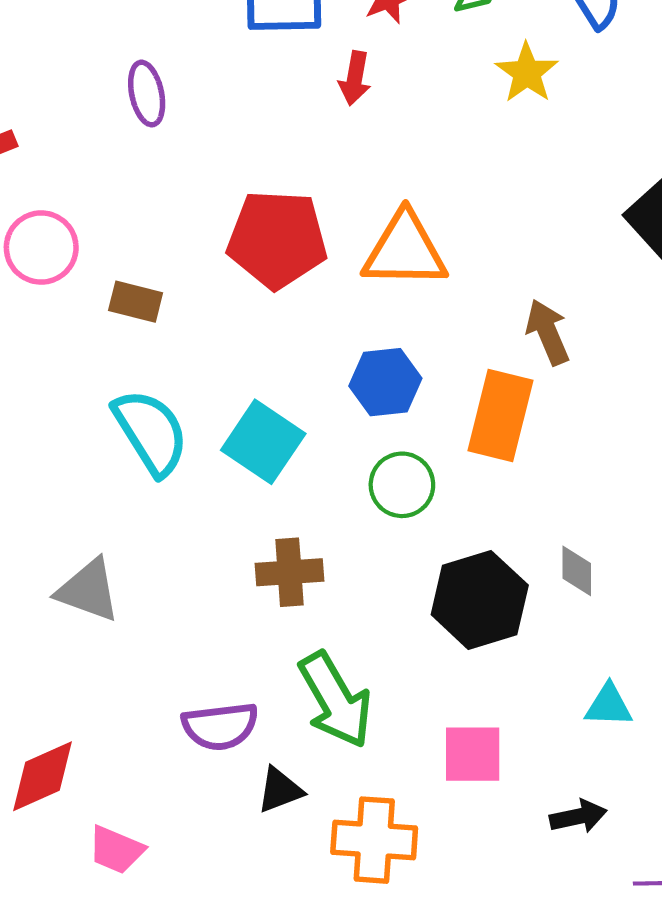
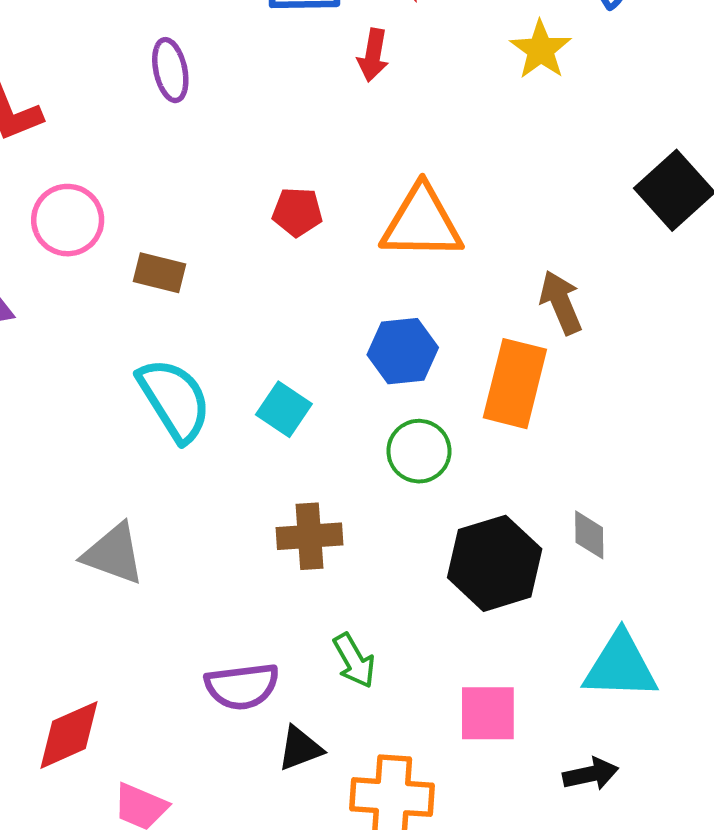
red pentagon: (277, 239) -> (297, 212), size x0.5
cyan square: (263, 442) -> (284, 409), size x0.7
green arrow: (335, 700) -> (354, 661), size x0.6
cyan triangle: (609, 705) -> (620, 666), size x1.6

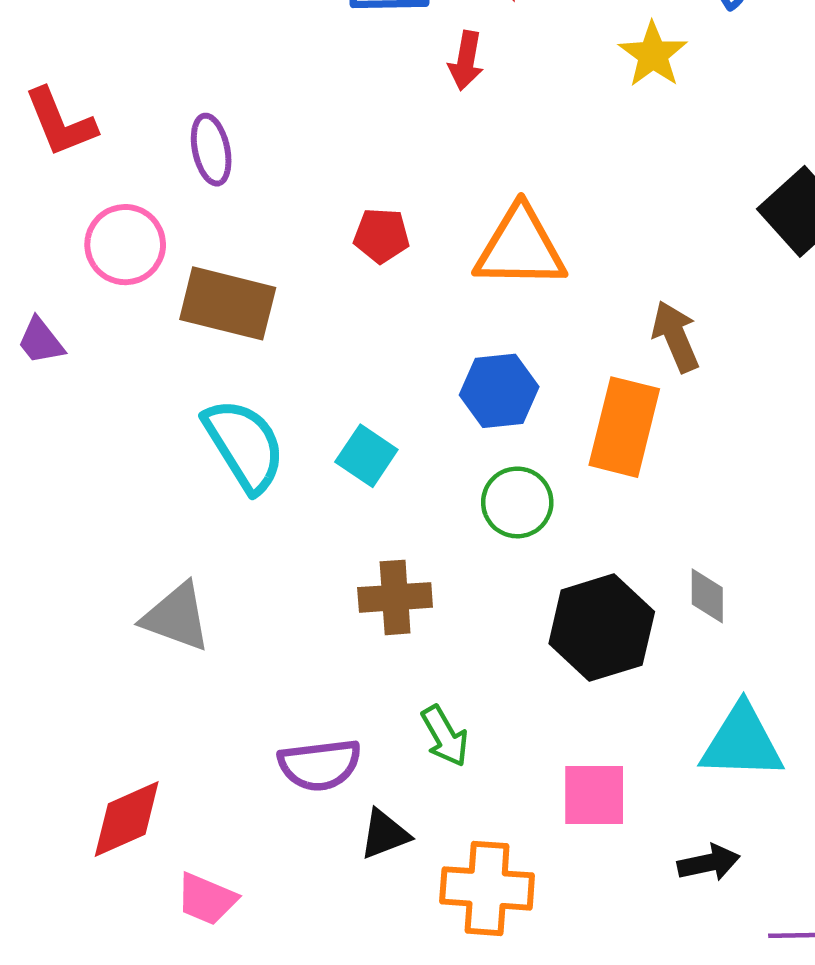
purple ellipse: (170, 70) -> (211, 150), moved
brown rectangle: (160, 273) -> (228, 303), size x1.6

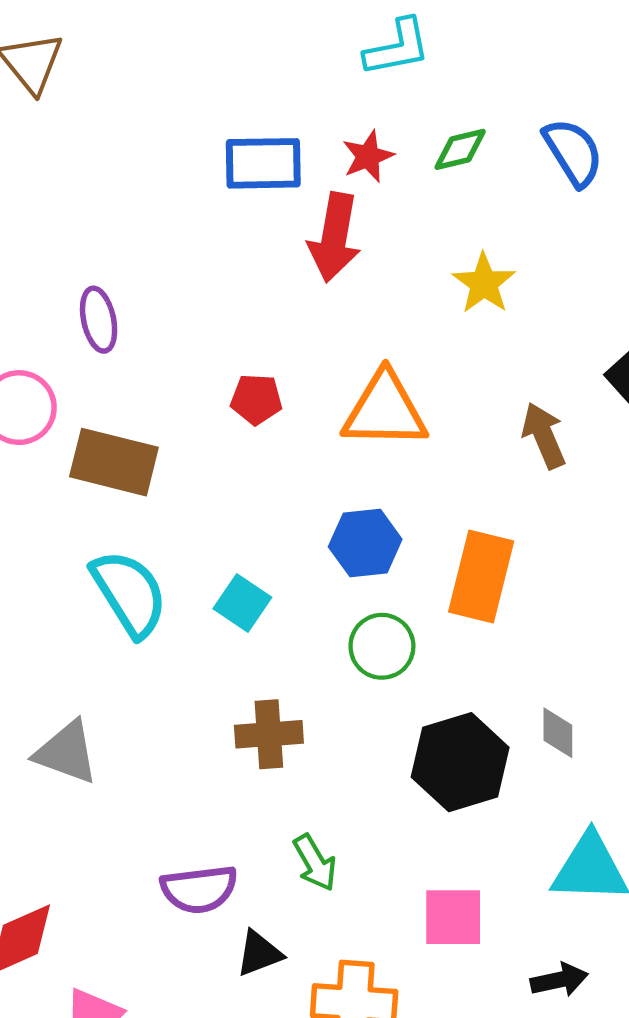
yellow star: (653, 55) -> (484, 283), moved
red arrow: (466, 61) -> (334, 237), size x1.6
brown arrow: (676, 337) -> (544, 436), moved

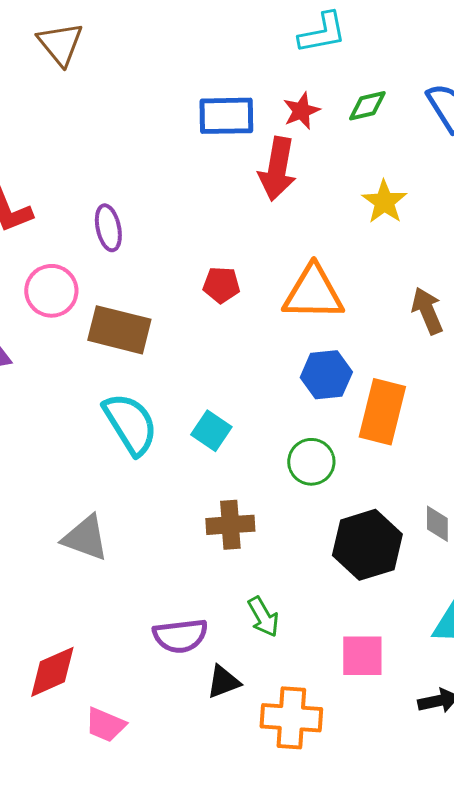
blue hexagon: (365, 543) -> (326, 375), moved

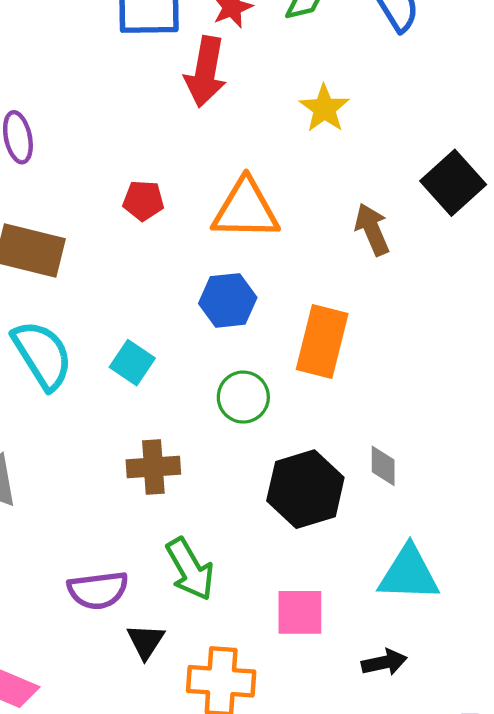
blue hexagon: (326, 375) -> (228, 300), moved
green arrow: (263, 617) -> (190, 569), size x1.4
black triangle: (223, 682) -> (146, 641), turned -36

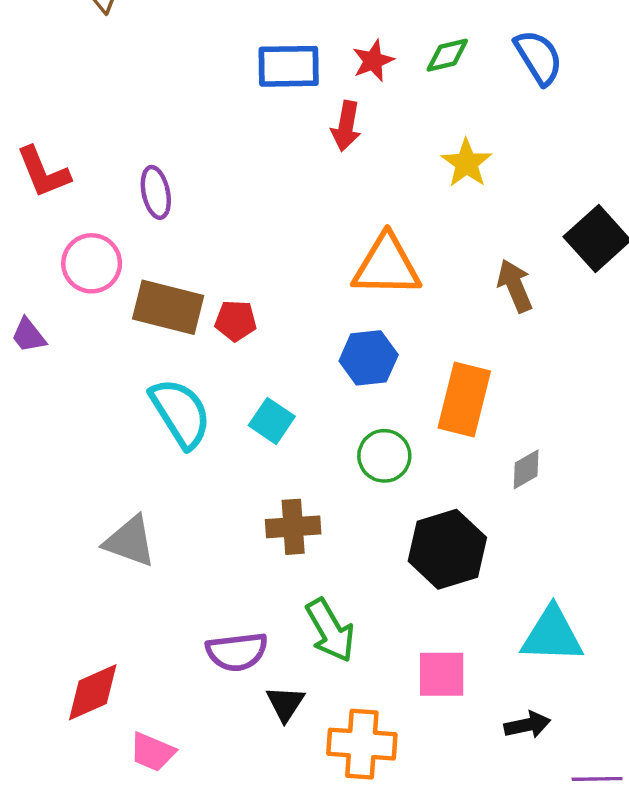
red arrow: (206, 72) -> (346, 126), size x0.7
red pentagon: (143, 201) -> (236, 321), moved
gray diamond: (383, 466) -> (526, 469), moved, turned 60

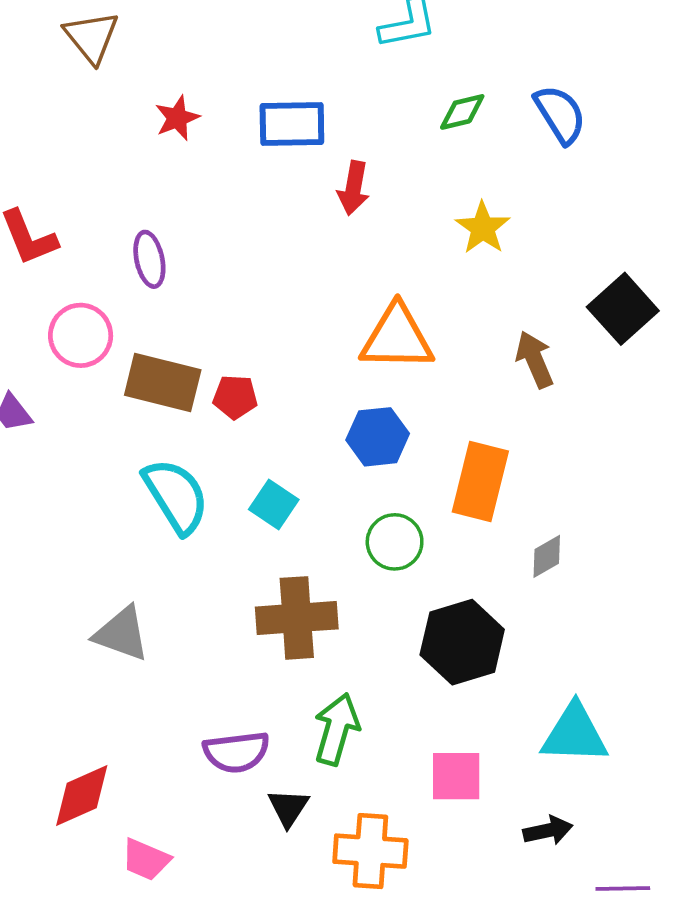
red star: (373, 61) -> (177, 118), moved
brown cross: (293, 527) -> (297, 618), size x1.4
green arrow: (330, 630) -> (337, 729), turned -134

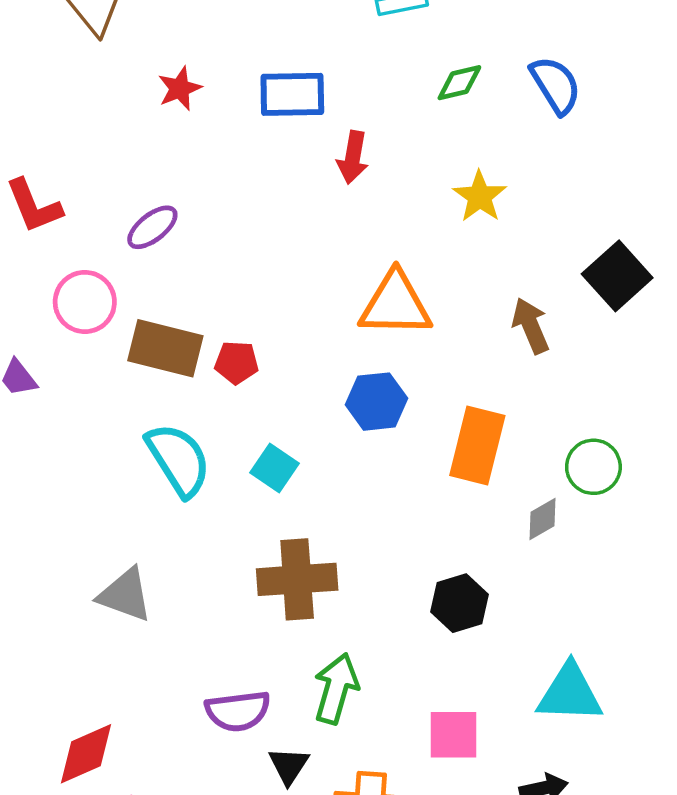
purple ellipse: (149, 259) -> (152, 227), turned 64
green circle: (395, 542) -> (593, 467), moved
black hexagon: (462, 642) -> (459, 603), size x0.7

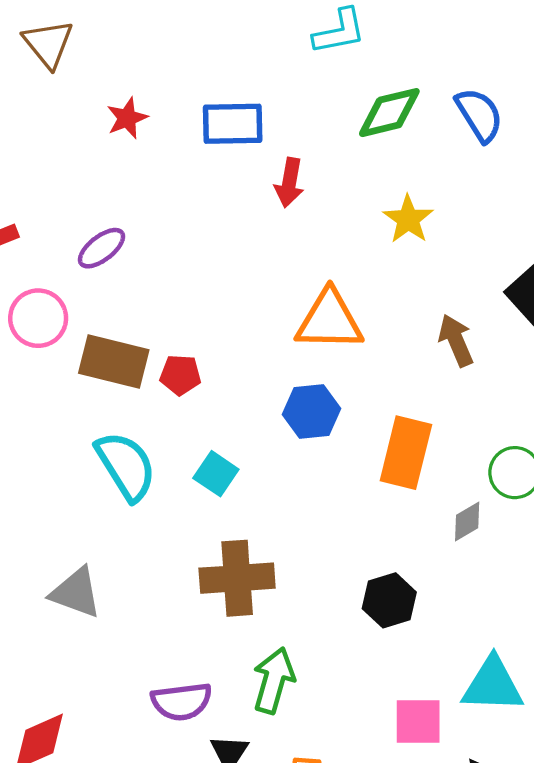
green diamond: (459, 83) -> (389, 113), size x1.5
pink square: (454, 735) -> (418, 722), moved

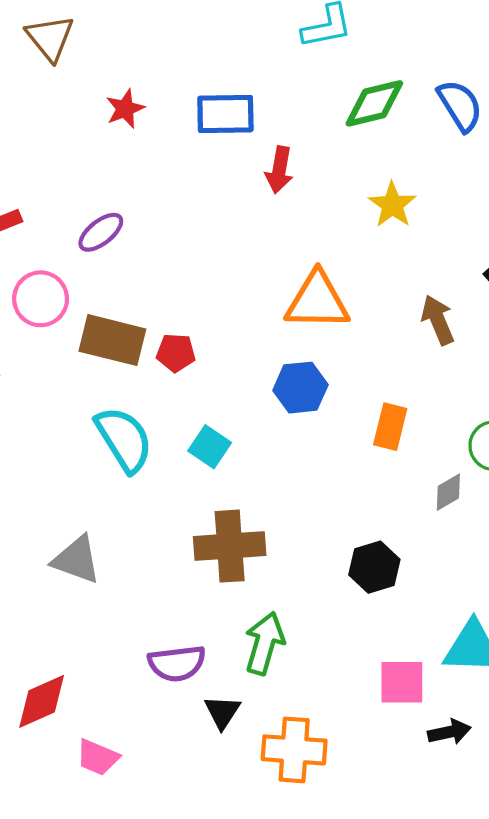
orange rectangle: (406, 453) -> (390, 427), size x0.7

